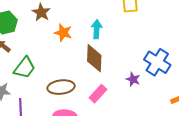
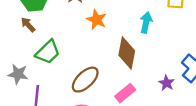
cyan arrow: (97, 29) -> (146, 23), moved
brown ellipse: (61, 87) -> (85, 80), turned -45

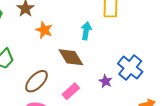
brown diamond: (127, 53) -> (71, 57), turned -40

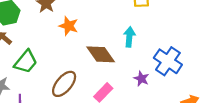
cyan arrow: (86, 31) -> (129, 37), moved

